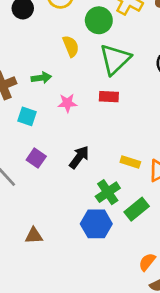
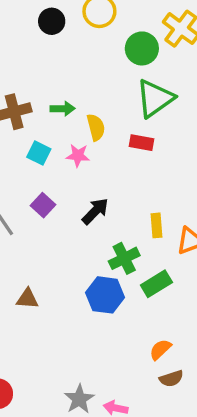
yellow semicircle: (71, 46) -> (96, 127), moved
pink star: (67, 103) -> (78, 155), moved
yellow rectangle: (130, 162) -> (157, 225), turned 60

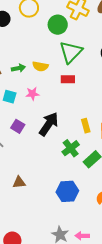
yellow semicircle: (96, 127) -> (40, 66), moved, turned 126
black arrow: (95, 211) -> (49, 124), size x1.4
blue hexagon: (105, 295) -> (67, 191), moved

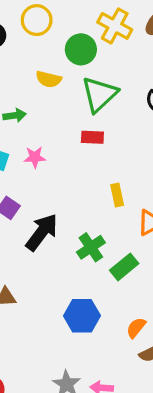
yellow semicircle: (40, 66) -> (49, 79), moved
black arrow: (49, 124) -> (42, 232), moved
yellow rectangle: (86, 126) -> (117, 195), moved

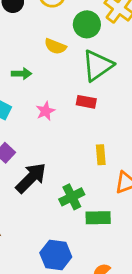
pink star: (35, 157) -> (45, 111), moved, turned -30
green rectangle: (124, 267) -> (98, 218), turned 30

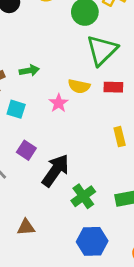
yellow semicircle: (55, 46) -> (79, 86), moved
red rectangle: (86, 102) -> (113, 87), moved
green cross: (72, 197) -> (83, 196), moved

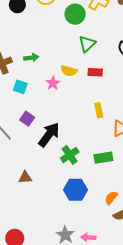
green triangle: (102, 50) -> (87, 44), size x0.7

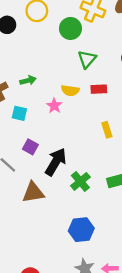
brown triangle: (25, 177) -> (33, 192), moved, size x1.5
blue hexagon: (75, 190) -> (81, 230), moved

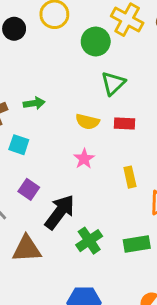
pink star: (54, 106) -> (84, 159), moved

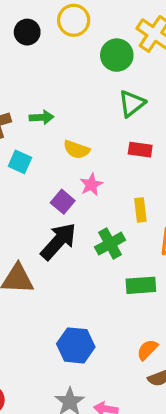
yellow semicircle: (87, 122) -> (77, 150), moved
purple square: (29, 189) -> (63, 202), moved
green cross: (89, 241) -> (110, 244), moved

